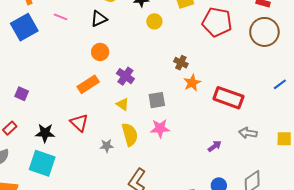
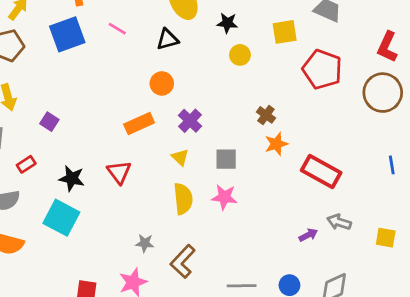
blue line: (280, 84) -> (392, 165), turned -72
gray star: (107, 146) -> (145, 243), moved
purple arrow: (215, 146) -> (308, 235), moved

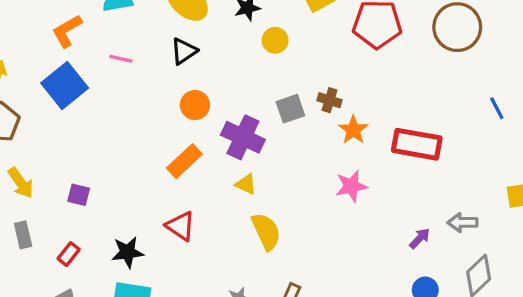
purple cross: (190, 121) -> (243, 137), size x1.4
gray square: (226, 159) -> (290, 109), moved
pink star: (224, 197) -> (351, 186), moved
gray arrow: (339, 222) -> (463, 223), moved
purple arrow: (308, 235) -> (420, 238), moved

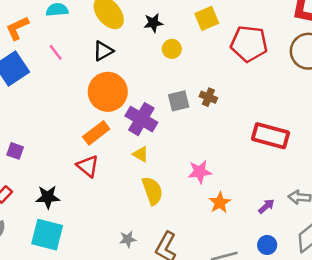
pink line: (121, 59) -> (56, 52), turned 35
orange circle: (195, 105) -> (108, 92), size x1.8
orange star: (353, 130) -> (220, 203), moved
pink star: (351, 186) -> (200, 172), moved
red triangle: (181, 226) -> (88, 166), moved

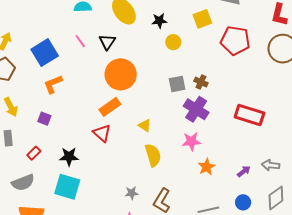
orange L-shape: (17, 28) -> (53, 84), moved
black triangle: (103, 51) -> (107, 42), moved, turned -30
purple cross: (141, 119) -> (196, 109), moved

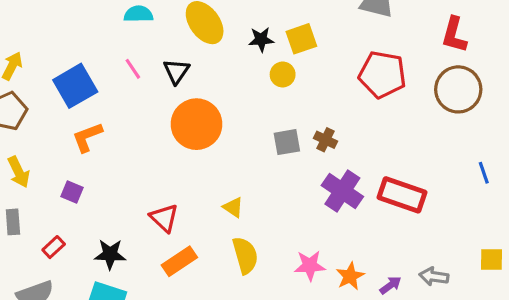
yellow square: (202, 19) -> (301, 39), moved
orange rectangle: (110, 107) -> (179, 261), moved
purple cross: (196, 109) -> (342, 191), moved
pink star: (191, 141) -> (310, 266), moved
orange star: (207, 167) -> (350, 276), moved

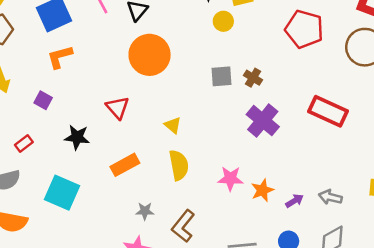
red rectangle: (402, 195) -> (328, 111), moved
red triangle: (164, 218) -> (118, 108), moved
black star: (110, 254) -> (77, 137), moved

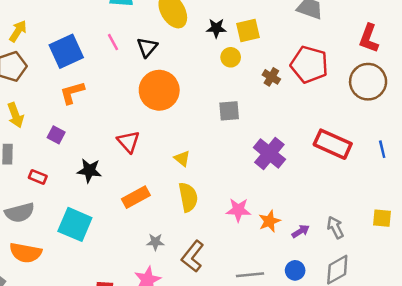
brown cross: (253, 78) -> (271, 77), moved
red rectangle: (24, 143) -> (38, 177), turned 60
gray arrow: (330, 197) -> (335, 227), turned 50

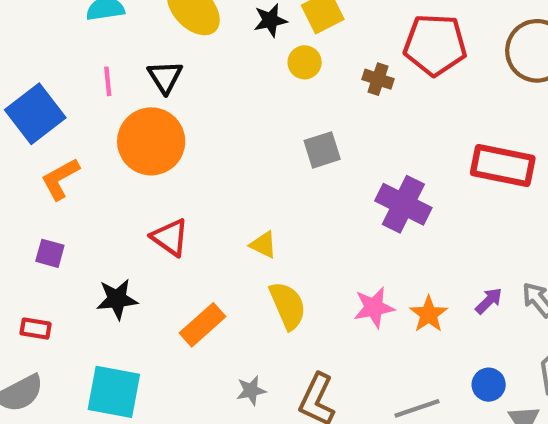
pink line: (113, 42) -> (108, 81), turned 36
orange circle: (159, 90) -> (151, 141), moved
purple arrow: (301, 231) -> (489, 301), moved

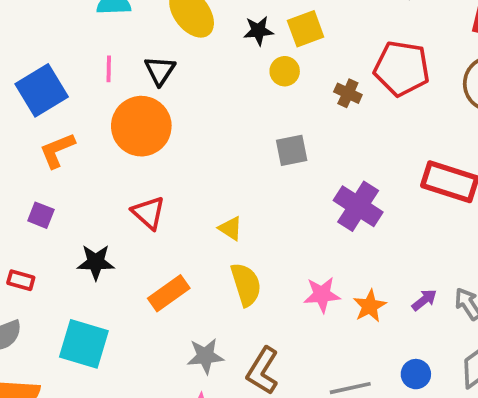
gray star: (251, 390) -> (205, 356), size x1.4

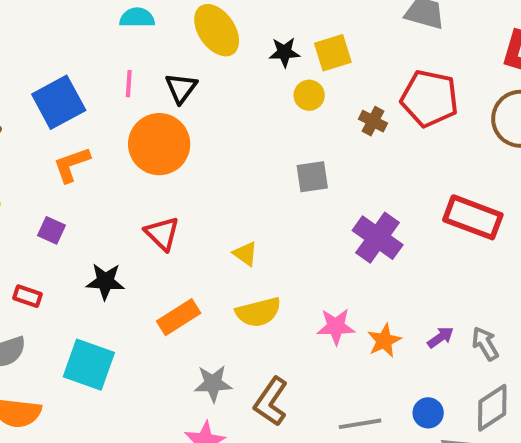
yellow semicircle: (246, 284) -> (258, 312), turned 90

